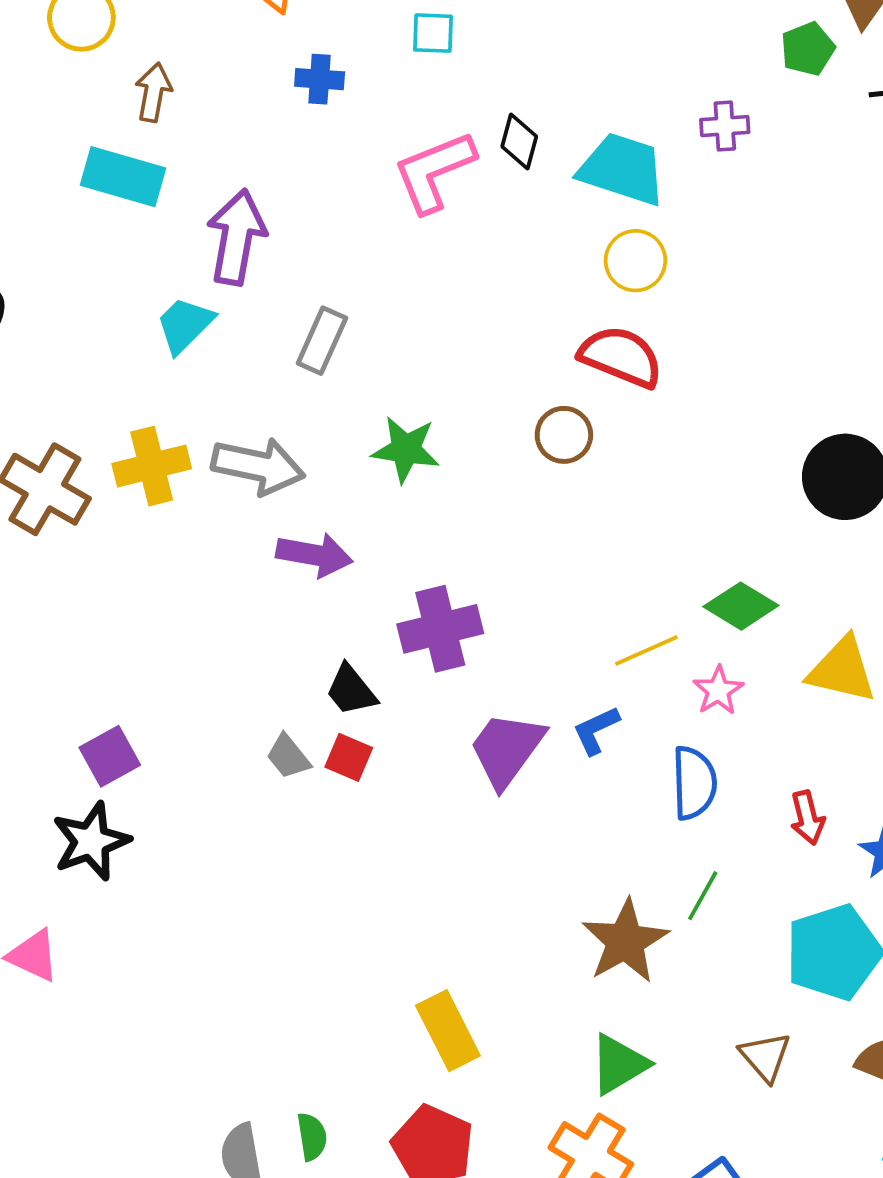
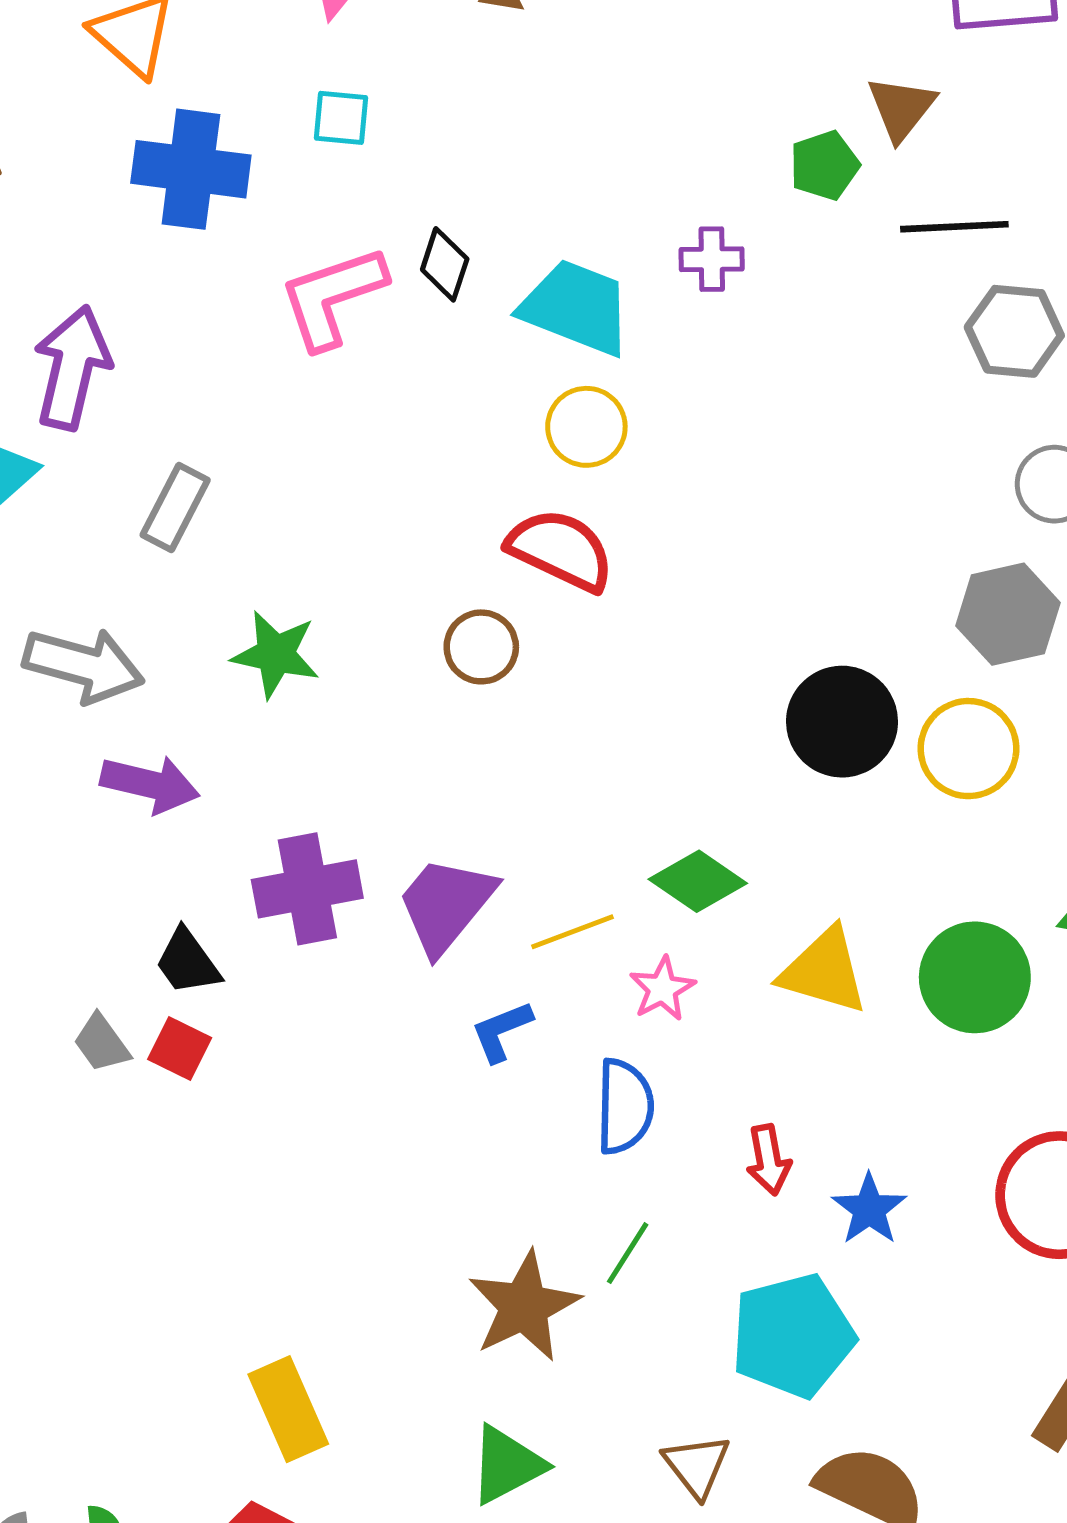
blue cross: (320, 79) -> (191, 169), size x1.8
purple trapezoid: (507, 749) -> (446, 905), moved

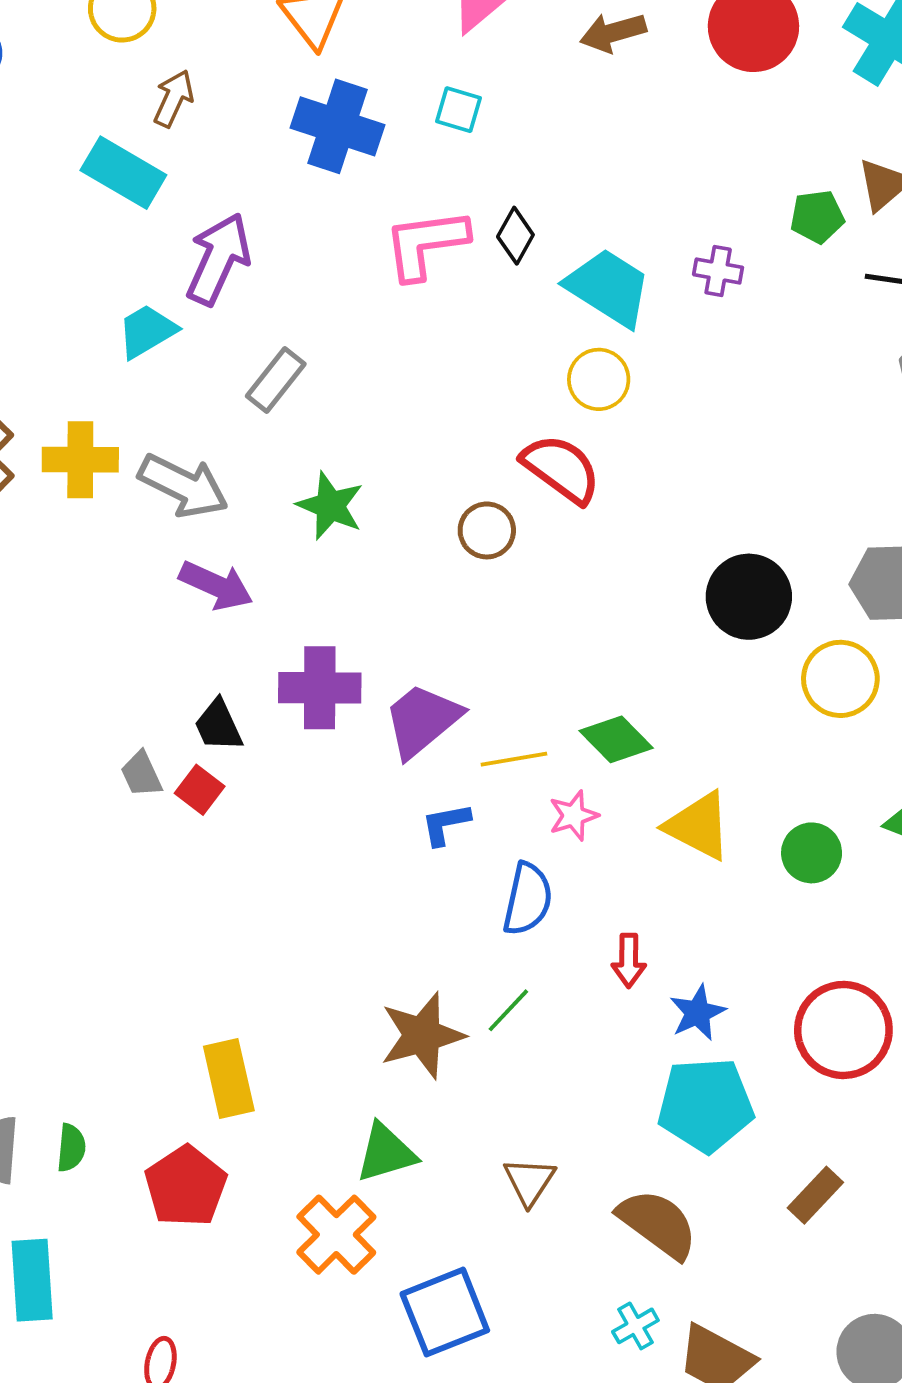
black circle: (842, 722) -> (749, 597), moved
green circle: (975, 977) -> (812, 853), size x0.7
cyan pentagon: (793, 1336) -> (706, 1105), moved

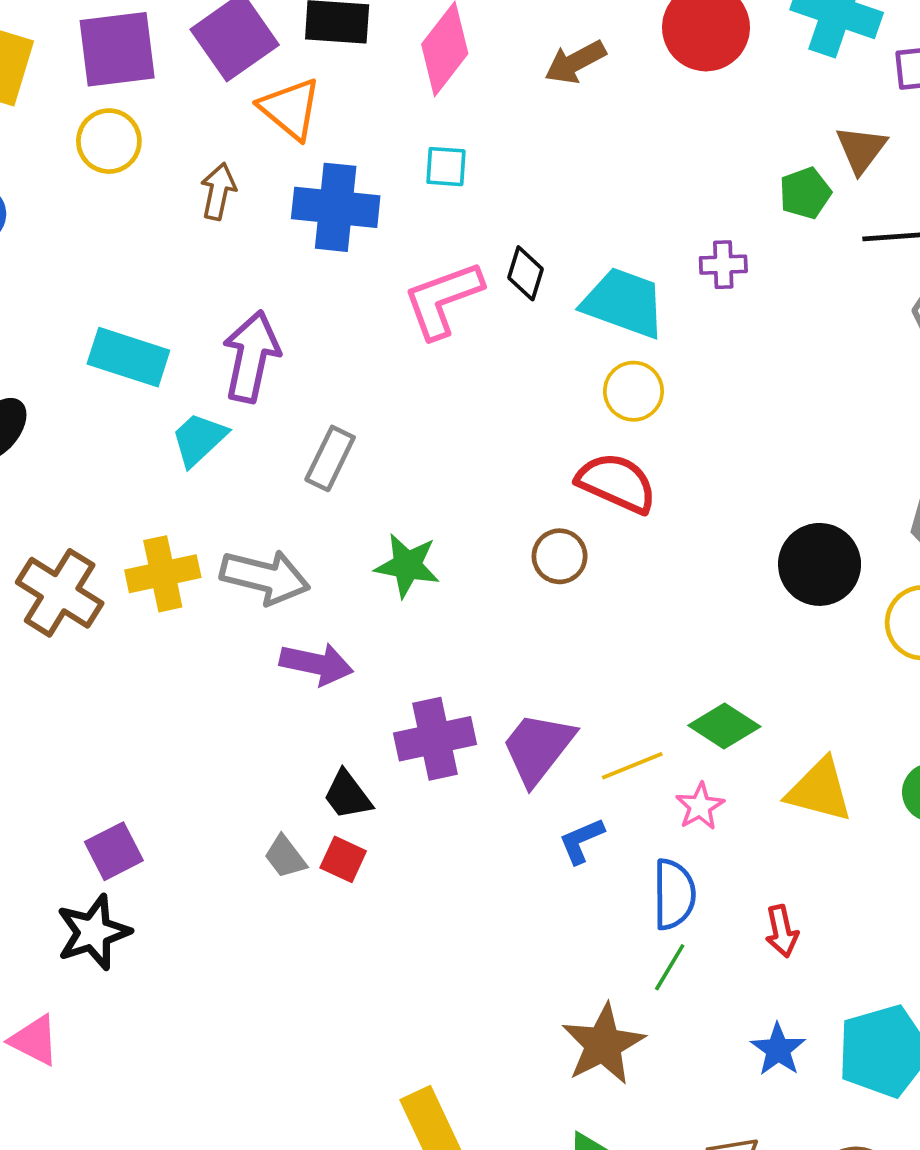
brown arrow: (174, 98) -> (218, 191), moved
cyan rectangle: (123, 173) -> (128, 357), moved
green line: (508, 1010) -> (670, 967), moved
blue star: (698, 1013) -> (778, 1049), moved

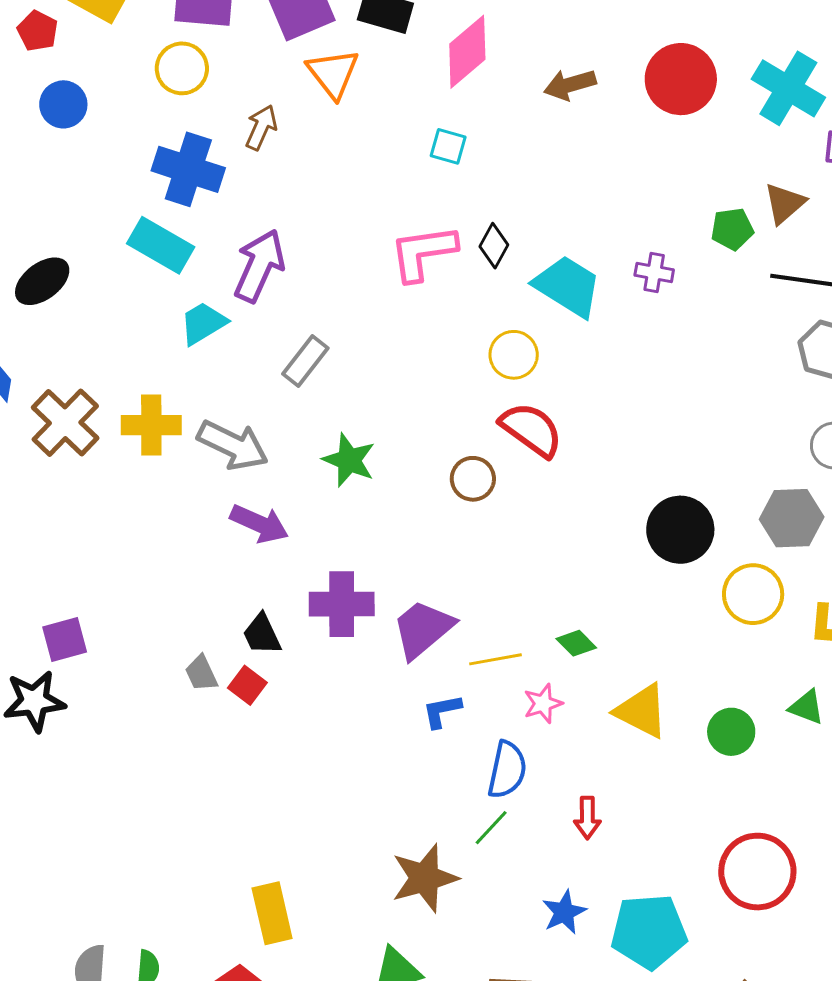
blue cross: (336, 207) -> (188, 169), moved
yellow circle: (633, 391) -> (514, 355), moved
green diamond: (724, 726) -> (576, 643), size x0.7

